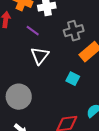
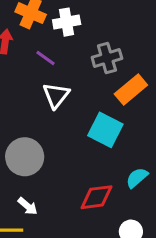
cyan square: (73, 79) -> (105, 130), size x1.6

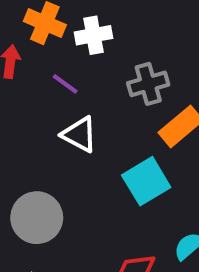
white triangle: (56, 95) -> (79, 135), turned -40
cyan square: (105, 130) -> (146, 181), turned 32

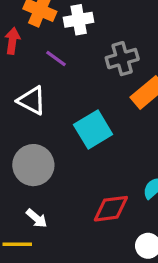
white triangle: (79, 135) -> (32, 101), moved
cyan square: (146, 181) -> (93, 130), moved

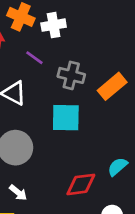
gray cross: (122, 59) -> (71, 75), moved, turned 30
cyan square: (93, 130) -> (66, 118), turned 32

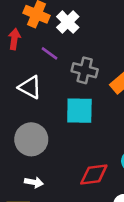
white cross: (54, 25) -> (68, 22), turned -35
white arrow: (18, 193) -> (34, 182), turned -30

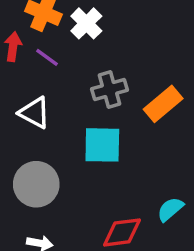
purple line: (50, 53) -> (47, 57), moved
gray cross: (85, 70) -> (109, 90), turned -30

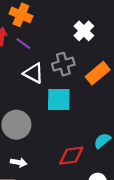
white cross: (86, 23) -> (84, 31), moved
white triangle: (34, 113) -> (34, 73), moved

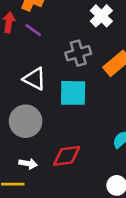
white triangle: (34, 73) -> (35, 79), moved
red diamond: (71, 156) -> (67, 156), moved

